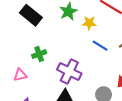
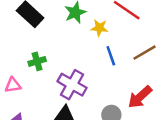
blue line: (100, 46) -> (111, 56), turned 35

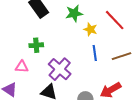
pink triangle: (13, 85) -> (22, 67), moved

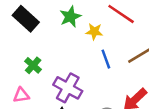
green cross: (36, 45) -> (33, 65), turned -32

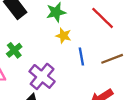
yellow star: (94, 32) -> (63, 36), moved

